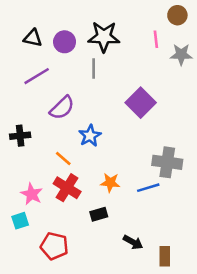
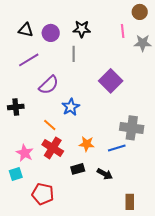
black star: (104, 37) -> (82, 29), size x0.7
black arrow: (133, 242) -> (105, 174), moved

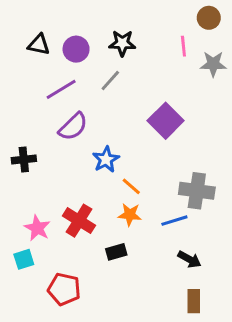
gray line: (74, 54) -> (110, 80), turned 42
purple line: (29, 60) -> (61, 89), moved
orange line: (50, 125) -> (131, 186), moved
black arrow: (105, 174) -> (189, 259), moved

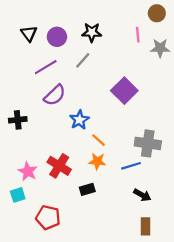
black triangle: (39, 45) -> (29, 33), turned 42

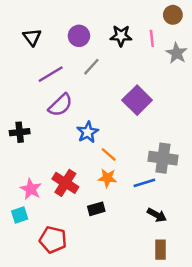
black star: (92, 32) -> (121, 36), moved
purple circle: (57, 37) -> (79, 36), moved
gray star: (160, 48) -> (177, 53), turned 30

